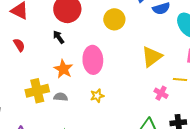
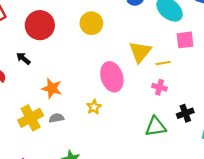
black arrow: (59, 37) -> (23, 58), moved
pink ellipse: (93, 60) -> (112, 77), moved
yellow line: (180, 80) -> (163, 63), moved

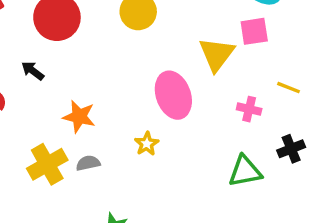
pink square: (185, 40) -> (254, 31), moved
yellow line: (163, 63) -> (289, 88), moved, turned 32

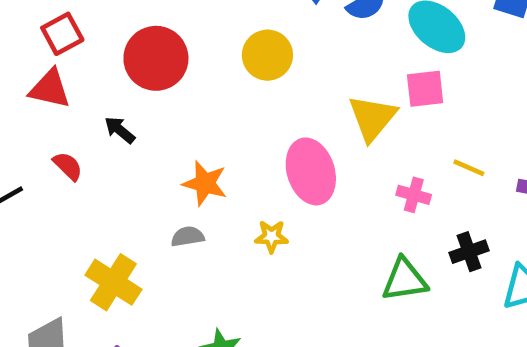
orange star: (79, 117) -> (205, 183), moved
yellow star: (147, 144) -> (271, 236), turned 30
gray semicircle: (88, 163) -> (188, 237), moved
yellow cross: (47, 164) -> (113, 282), moved, turned -30

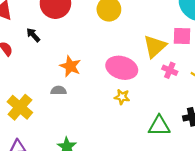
pink ellipse: (311, 171) -> (122, 68), turned -64
pink cross: (414, 195) -> (170, 70), moved
yellow star: (271, 236) -> (122, 97), moved

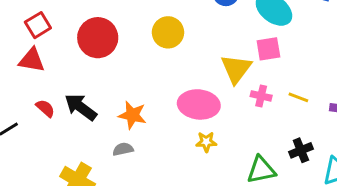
black arrow: (33, 35) -> (81, 107), moved, size x1.6

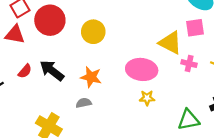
yellow circle: (168, 32) -> (93, 32), moved
red circle: (98, 38) -> (50, 20), moved
yellow triangle: (236, 69) -> (170, 43), turned -40
red semicircle: (45, 108) -> (25, 71), turned 88

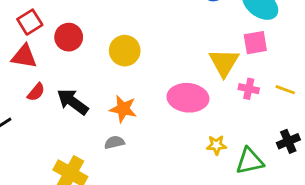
red circle: (50, 20) -> (69, 37), size x0.7
yellow triangle: (170, 43) -> (224, 63), turned 35
red semicircle: (25, 71) -> (36, 92), moved
yellow star: (147, 98) -> (216, 145), moved

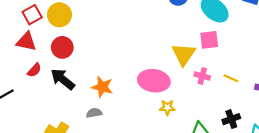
red circle: (69, 37) -> (62, 47), moved
yellow circle: (125, 51) -> (59, 15), moved
yellow star: (216, 145) -> (167, 107), moved

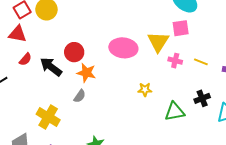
red circle: (62, 47) -> (74, 52), moved
pink ellipse: (154, 81) -> (123, 48), moved
gray semicircle: (94, 113) -> (80, 96), turned 136

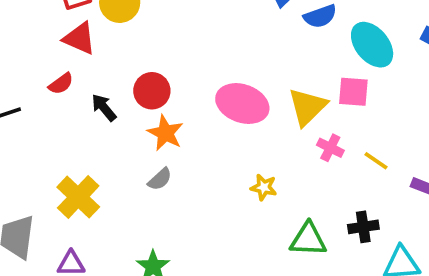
red triangle: (18, 34) -> (79, 38), moved
black arrow: (51, 67) -> (104, 108), size x0.7
gray semicircle: (80, 96) -> (160, 179), moved

